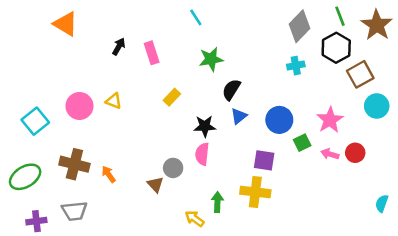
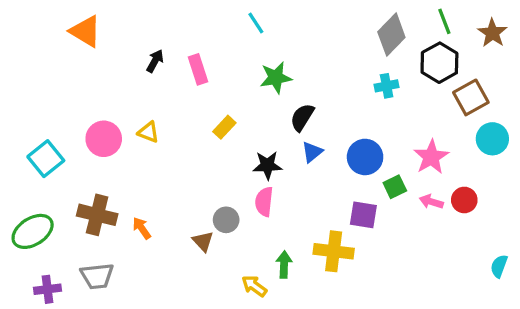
brown star: (377, 25) -> (492, 33), size x0.7
purple square: (264, 160) -> (363, 215), moved

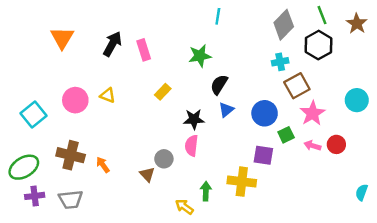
cyan line: (256, 23) -> (218, 16), moved, turned 42
orange triangle: (86, 31) -> (62, 38), moved, turned 30
black arrow: (155, 61) -> (112, 44), size x1.5
brown square: (471, 97) -> (297, 86), moved
purple cross: (47, 289) -> (35, 196), moved

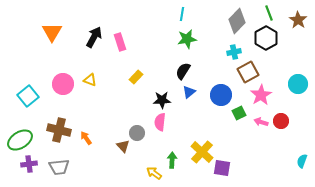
green star: (200, 56) -> (187, 39), moved
purple square: (263, 155) -> (222, 168), moved
yellow cross: (242, 182) -> (202, 152), turned 35

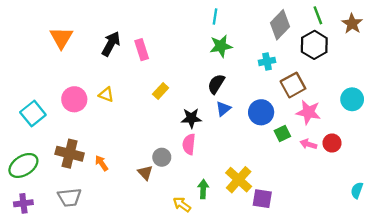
cyan cross: (234, 52) -> (267, 61), moved
pink star: (261, 95) -> (308, 112), turned -30
purple cross: (29, 164) -> (23, 203), moved

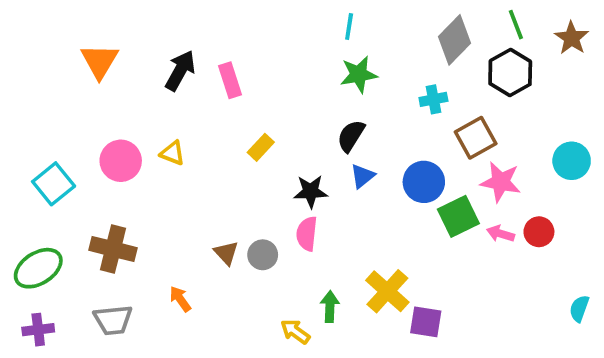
green square: (282, 134) -> (458, 216), size x1.5
orange arrow: (101, 163) -> (180, 299), moved
brown triangle: (145, 173) -> (226, 253), moved

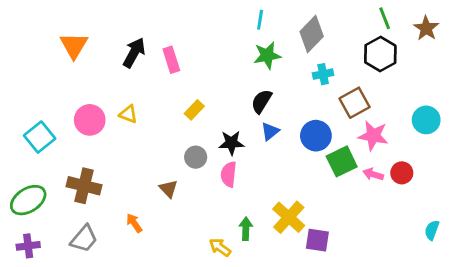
gray diamond: (455, 40) -> (312, 34), moved
gray circle: (263, 255) -> (196, 157), moved
gray trapezoid: (113, 320) -> (84, 239), turned -44

